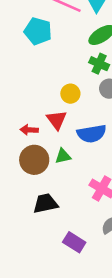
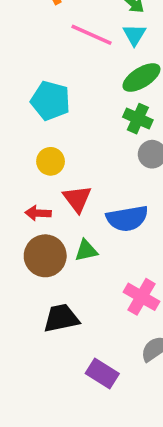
cyan pentagon: (38, 31) -> (51, 101), moved
yellow circle: (70, 94) -> (51, 161), moved

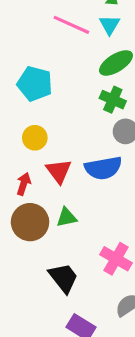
red arrow: (38, 213) -> (24, 184), turned 105
blue semicircle: (127, 218) -> (103, 168), moved
black trapezoid: (61, 318) -> (63, 278), moved, turned 64

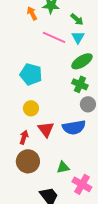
green triangle: (67, 217) -> (63, 167), moved

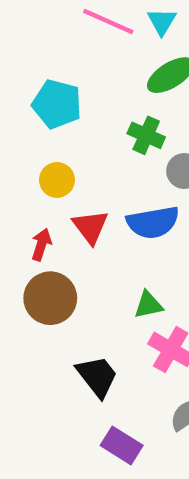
green cross: (80, 84) -> (146, 135), moved
green triangle: (63, 167) -> (148, 305), moved

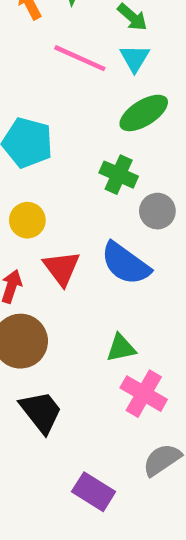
blue semicircle: (153, 222) -> (125, 264), turned 46
black trapezoid: (97, 376) -> (41, 412), moved

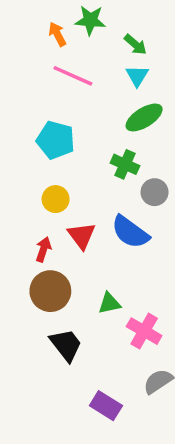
pink line: (80, 58) -> (73, 76), moved
green triangle: (121, 348) -> (109, 303), moved

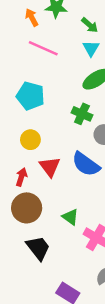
green triangle: (109, 303) -> (70, 217), turned 48

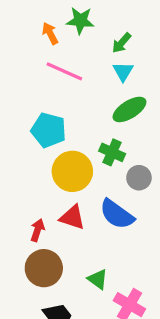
green arrow: (90, 25) -> (122, 43), turned 90
yellow circle: (30, 140) -> (72, 171), moved, size x1.6
red triangle: (50, 167) -> (72, 217), turned -35

